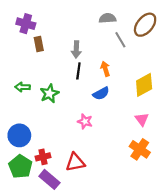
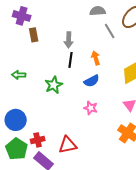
green star: (49, 93) -> (54, 85), moved
pink star: (85, 121) -> (91, 108), moved

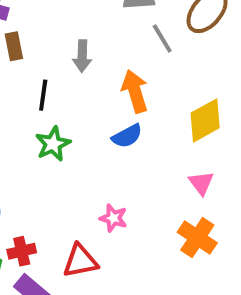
orange arrow: (96, 58) -> (135, 91), size x1.5
black line: (71, 60) -> (43, 95), moved
pink star: (91, 108) -> (113, 218), moved

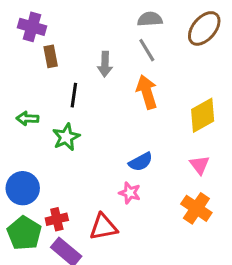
gray line: (162, 39) -> (147, 50), moved
blue semicircle: (127, 136) -> (141, 162), moved
green star: (53, 144) -> (66, 137), moved

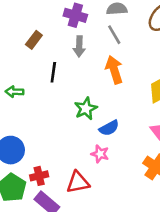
purple cross: (32, 27) -> (75, 15), moved
brown rectangle: (51, 56) -> (34, 40), turned 48
green star: (66, 137) -> (86, 109), moved

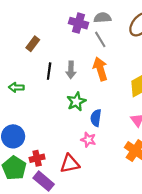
purple cross: (75, 15) -> (78, 23), moved
gray arrow: (79, 46) -> (71, 70), moved
blue semicircle: (109, 128) -> (96, 118), turned 126

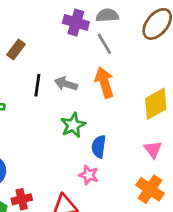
gray arrow: (71, 70) -> (66, 84), turned 105

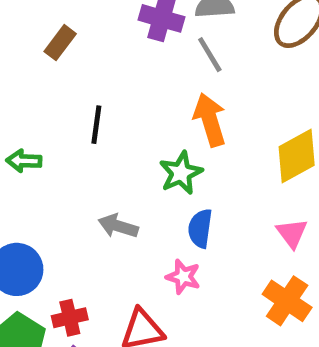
brown rectangle: (16, 50) -> (60, 43), moved
gray arrow: (66, 84) -> (118, 226), moved
green star: (73, 125) -> (181, 173), moved

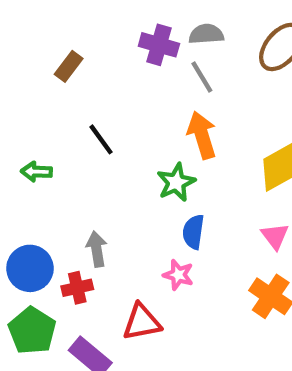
black line: (96, 125) -> (101, 139), turned -44
gray arrow: (118, 226) -> (97, 249), moved, turned 64
red cross: (70, 318) -> (77, 288), moved

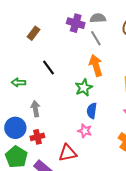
gray arrow: (97, 249) -> (35, 109), moved

